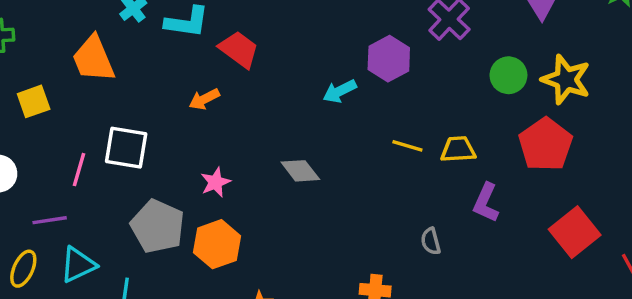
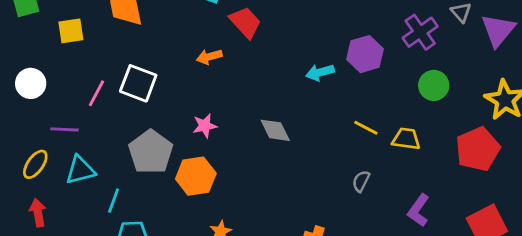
green circle: (508, 75) -> (434, 85), moved
purple L-shape: (486, 203) -> (419, 210), moved
gray semicircle: (431, 241) -> (361, 181), moved, turned 30

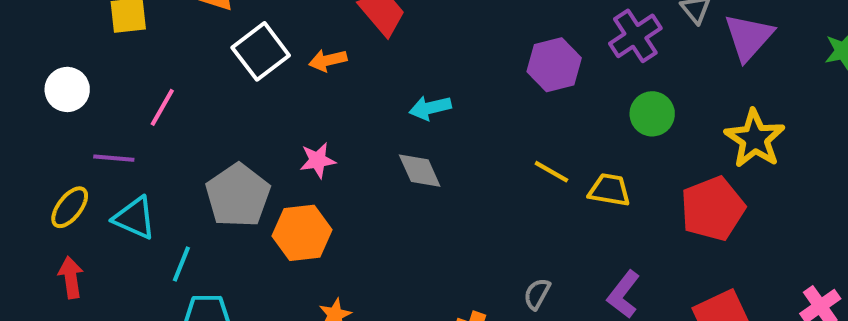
cyan arrow: (320, 72) -> (430, 108), moved
white square: (138, 83) -> (261, 51), moved, turned 30
cyan triangle: (80, 170) -> (135, 218), turned 36
gray semicircle: (361, 181) -> (537, 294), moved

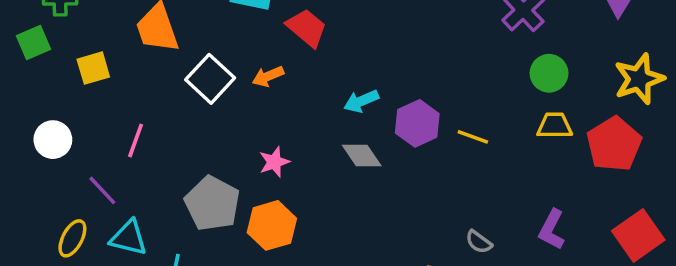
purple hexagon: (554, 65) -> (417, 123), moved
yellow star: (755, 139) -> (639, 79), turned 30
purple line: (114, 158) -> (102, 190), turned 52
yellow trapezoid: (609, 190) -> (555, 126), moved
gray semicircle: (537, 294) -> (479, 242), turned -72

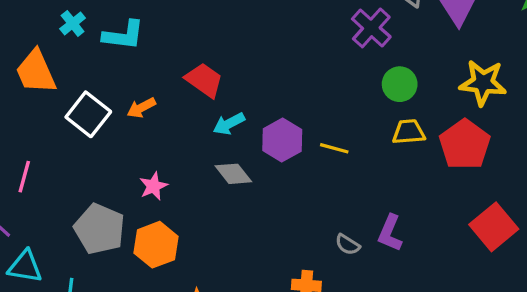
red trapezoid: (307, 28) -> (204, 80), moved
yellow star: (639, 79) -> (483, 83), turned 30
purple L-shape: (552, 230) -> (390, 233), moved

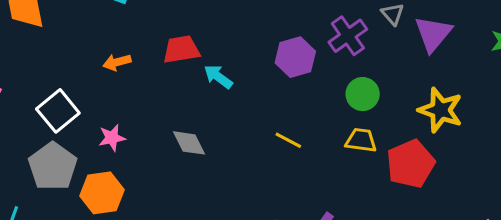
red trapezoid: (204, 80) -> (181, 49), turned -57
white square: (88, 114) -> (58, 111), moved
cyan arrow: (229, 124) -> (218, 77), moved, turned 52
purple hexagon: (282, 140) -> (295, 57), moved

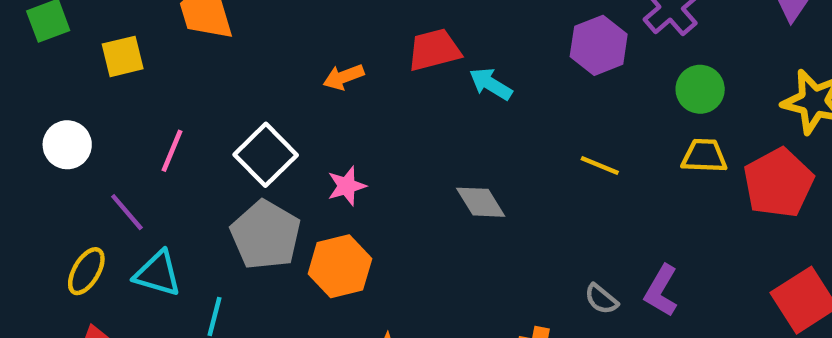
gray diamond: (189, 143) -> (481, 202), moved

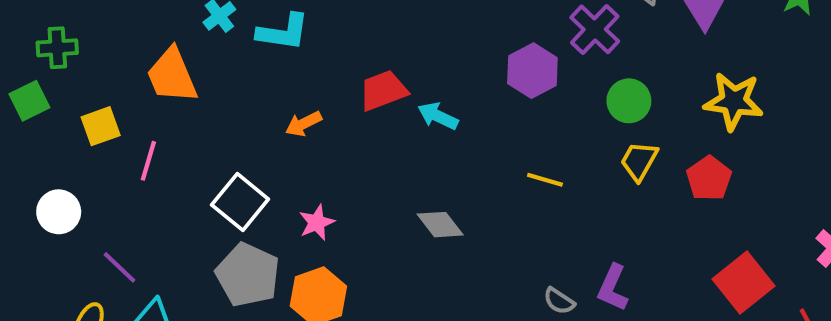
pink line: (172, 151) -> (148, 161), moved
yellow trapezoid: (704, 156) -> (639, 161), turned -57
red pentagon: (778, 183) -> (709, 178), size x0.7

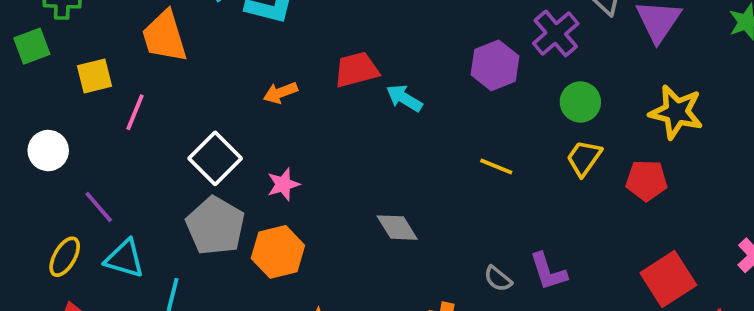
red pentagon: (709, 178) -> (647, 180), turned 30
gray diamond: (440, 225) -> (397, 228), moved
purple L-shape: (613, 288) -> (548, 272), turned -48

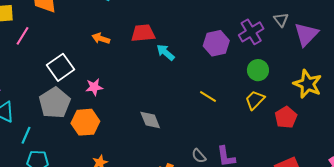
orange arrow: (280, 93) -> (101, 39), turned 30
red pentagon: (647, 180) -> (286, 117), turned 30

